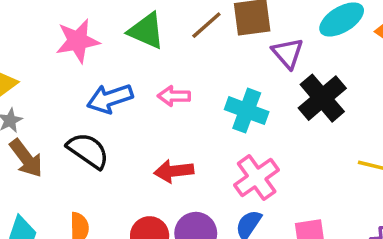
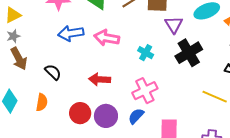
pink arrow: (174, 96) -> (107, 38), size x1.4
cyan cross: (247, 111) -> (146, 53), size x0.7
black semicircle: (88, 151) -> (53, 72), moved, size x0.7

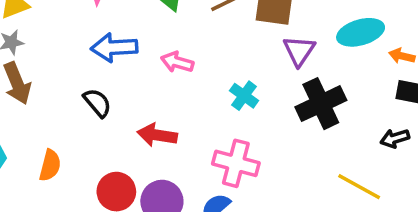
pink arrow: (107, 38) -> (177, 62), size x0.7
black semicircle: (53, 72) -> (97, 103), moved
pink cross: (145, 91) -> (236, 163), turned 35

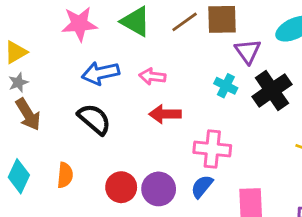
cyan cross: (244, 96) -> (226, 86), moved
black semicircle: (97, 103) -> (94, 119), size x1.4
red arrow: (157, 135) -> (165, 114), moved

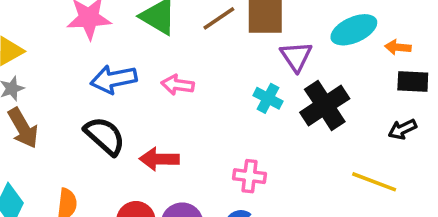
red arrow: (165, 114) -> (159, 159), moved
pink cross: (212, 149) -> (250, 176), size x0.7

